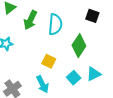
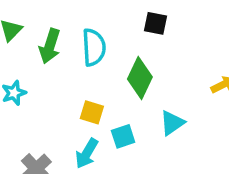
cyan square: (74, 78) -> (123, 136), moved, turned 32
cyan arrow: (42, 84) -> (87, 153), turned 66

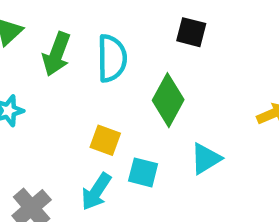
cyan square: (123, 136) -> (143, 172), turned 30

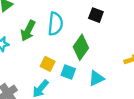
green arrow: (57, 54) -> (28, 31), moved
cyan square: (143, 172) -> (68, 72), moved

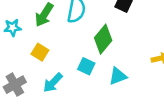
yellow square: (48, 64) -> (40, 52), moved

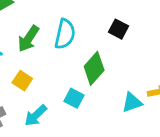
cyan triangle: (118, 76) -> (132, 102), moved

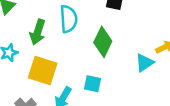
yellow square: (22, 81) -> (43, 71), size x1.6
cyan square: (74, 98) -> (92, 84), moved

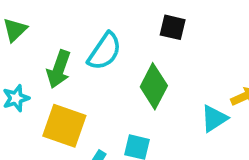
cyan semicircle: (69, 19) -> (105, 51), turned 36

